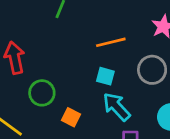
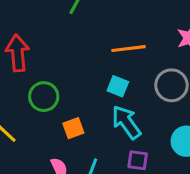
orange square: (71, 117) -> (73, 128), turned 36

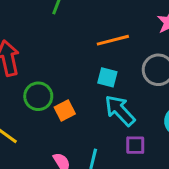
orange square: (73, 128) -> (65, 110), moved

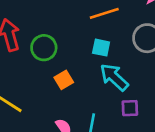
green circle: (38, 96) -> (44, 48), moved

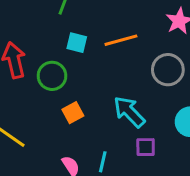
cyan square: (101, 48) -> (77, 43), moved

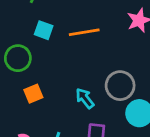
gray circle: (168, 70) -> (120, 86), moved
cyan arrow: (129, 112) -> (85, 98), size x0.7

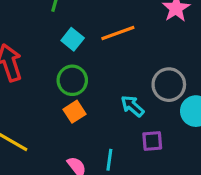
cyan square: (44, 30) -> (73, 39), turned 30
green circle: (18, 58) -> (72, 80), moved

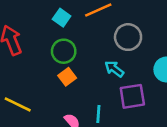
gray circle: (169, 85) -> (128, 37), moved
purple square: (152, 141) -> (132, 96), size x1.5

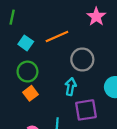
cyan arrow: (114, 69) -> (71, 87), turned 63

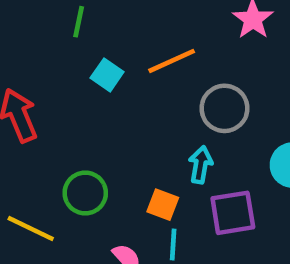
green circle: (27, 72) -> (85, 193), moved
orange square: (30, 93) -> (163, 205), moved, turned -32

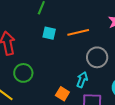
cyan square: (107, 75) -> (49, 33), turned -32
green circle: (85, 193) -> (23, 73), moved

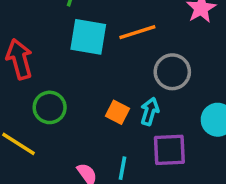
cyan square: (49, 33) -> (88, 37), size x1.6
orange square: (62, 94) -> (118, 112), moved

